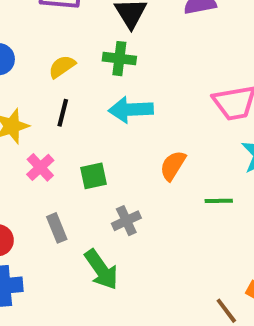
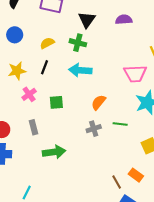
gray cross: (126, 221) -> (94, 129), moved
green arrow: (101, 270) -> (54, 152), turned -70

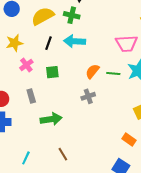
yellow semicircle: (47, 43) -> (43, 16), size x1.6
black line: (45, 67) -> (49, 43), moved
green line: (120, 124) -> (113, 73), moved
brown line: (117, 182) -> (63, 154), moved

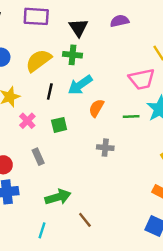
cyan arrow: (75, 41) -> (80, 85), turned -30
orange semicircle: (92, 71) -> (96, 108), moved
gray cross: (88, 96) -> (105, 148), turned 32
green arrow: (51, 119) -> (58, 197), moved

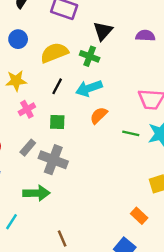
gray cross: (105, 148) -> (53, 160), moved, size x1.6
gray rectangle: (38, 157) -> (28, 148), turned 49
brown line: (85, 220) -> (62, 238), moved

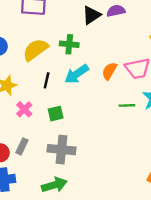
black triangle: (103, 31) -> (91, 15), moved, turned 30
orange semicircle: (99, 115) -> (109, 71), moved
gray rectangle: (28, 148) -> (22, 146), moved

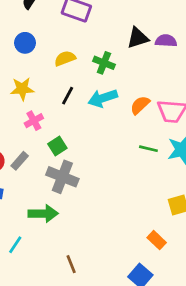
yellow semicircle: (35, 50) -> (65, 58), size x0.7
green square: (56, 114) -> (57, 146), moved, turned -35

